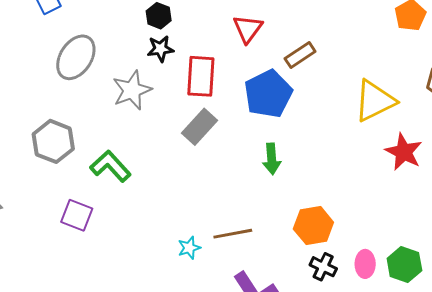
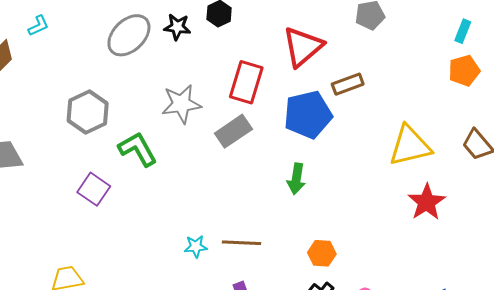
red triangle: (248, 29) -> (303, 47), size x1.4
black star: (160, 49) -> (177, 27), moved
gray star: (132, 90) -> (181, 104), moved
orange hexagon: (313, 226) -> (322, 253), size x0.7

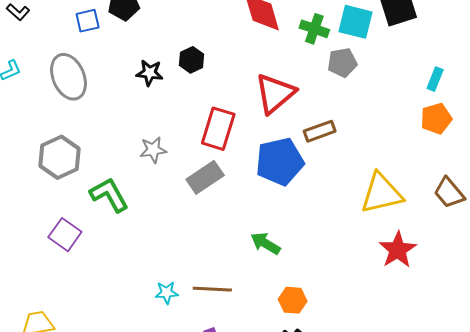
gray ellipse: (129, 35) -> (68, 77), moved, turned -69
gray star: (181, 104) -> (153, 150), size x0.7
green arrow: (296, 179) -> (265, 243), moved, turned 112

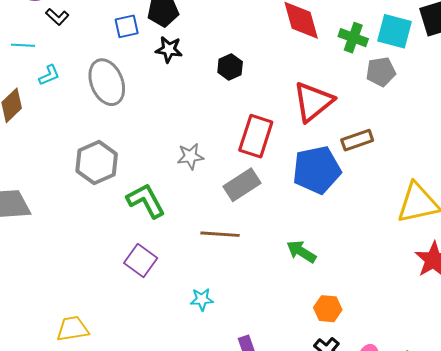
black star: (150, 73) -> (169, 49), moved
purple square: (65, 235) -> (141, 261), moved
brown line: (212, 289) -> (220, 234), moved

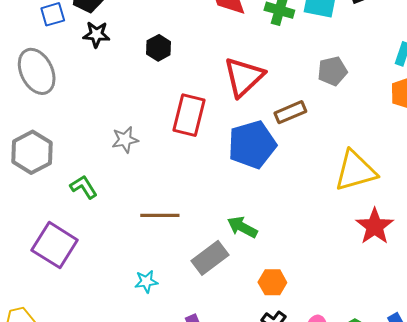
gray pentagon: (381, 72) -> (332, 71), moved
gray rectangle: (242, 185) -> (210, 258), moved
green L-shape: (146, 201) -> (84, 187), size x0.7
purple square: (141, 261) -> (55, 245), moved, size x1.4

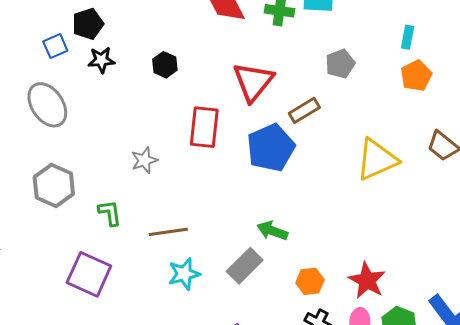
green L-shape: (84, 187) -> (110, 213), turned 32
brown line: (160, 215) -> (168, 232), moved
red star: (375, 226) -> (367, 280), moved
cyan star: (146, 282) -> (184, 274), moved, size x1.4

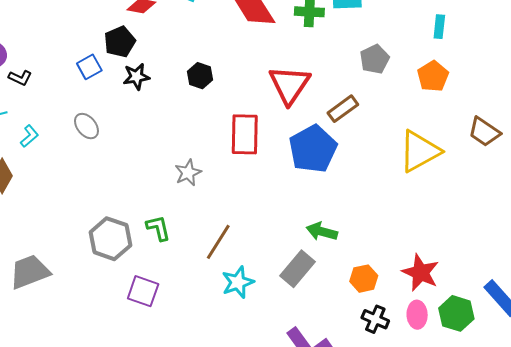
orange pentagon: (416, 76) -> (433, 76), moved
gray ellipse: (47, 105) -> (86, 126), size x0.6
gray hexagon: (54, 186) -> (110, 239), moved
brown line: (168, 232) -> (218, 242), turned -45
purple square: (89, 274) -> (143, 291), size x0.7

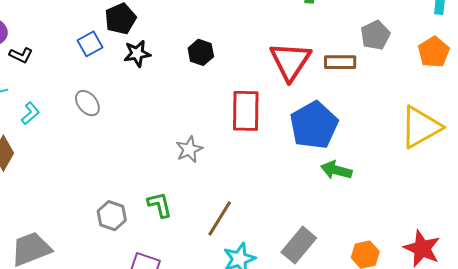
brown rectangle: (343, 109) -> (340, 62), moved, turned 36
green arrow: (322, 231) -> (336, 170), moved
gray hexagon: (110, 239) -> (112, 216), size x0.7

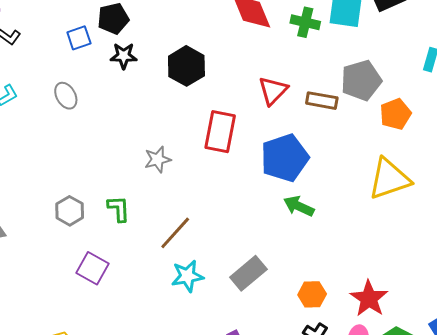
gray pentagon: (375, 35) -> (361, 80), size x1.4
black hexagon: (201, 52) -> (186, 66), size x1.5
orange pentagon: (434, 52) -> (396, 114), moved
red triangle: (290, 61) -> (273, 91), size x0.7

